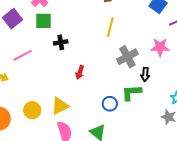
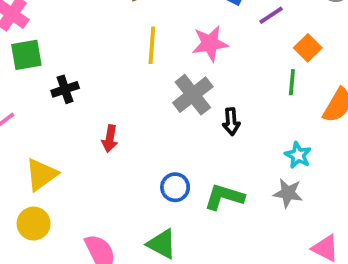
pink star: (160, 47) -> (210, 43), moved
green L-shape: (132, 93) -> (224, 197), moved, turned 30
yellow triangle: (60, 106) -> (41, 175), moved

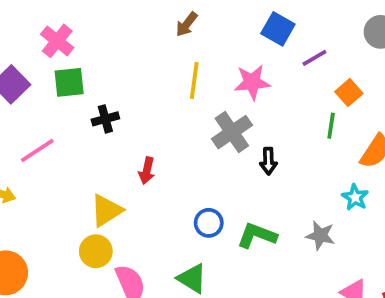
cyan star: (298, 155) -> (355, 197), moved
yellow triangle: (41, 175) -> (106, 210), moved
yellow circle: (34, 224) -> (96, 251), moved

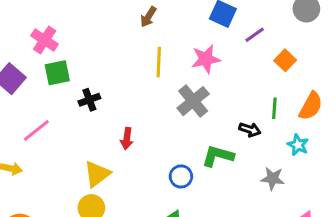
green line: (331, 126) -> (274, 108), moved
black arrow: (268, 161) -> (250, 130), moved, turned -65
green L-shape: (257, 235) -> (218, 156), moved

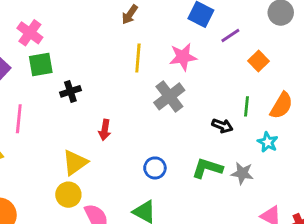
pink line: (36, 130) -> (19, 119), turned -48
green L-shape: (218, 156) -> (207, 168), moved

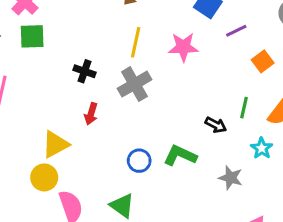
black cross: (70, 91) -> (85, 71), moved, turned 30
gray cross: (169, 96) -> (134, 84), moved
green L-shape: (207, 168) -> (180, 156), moved

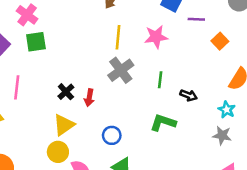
purple line: (236, 31) -> (196, 19), turned 35
black cross: (85, 71) -> (66, 92), moved, turned 35
green line: (244, 108) -> (160, 80), moved
blue circle: (139, 161) -> (112, 135), moved
gray star: (231, 178) -> (222, 135), moved

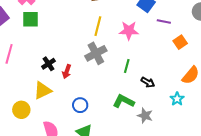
gray star: (222, 135) -> (145, 116), moved
yellow circle: (58, 152) -> (21, 110), moved

